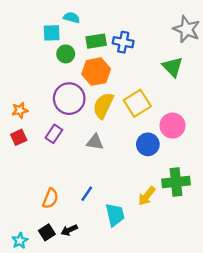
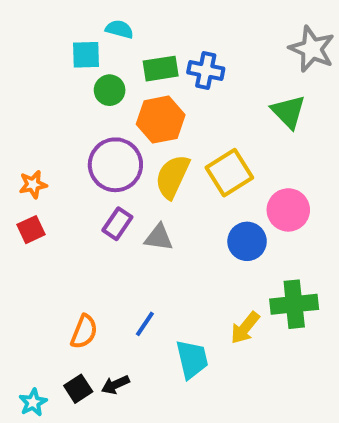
purple rectangle: (54, 134) -> (117, 224), moved

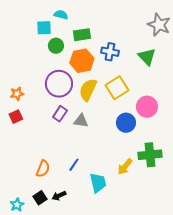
blue cross: (206, 71) -> (110, 52), moved

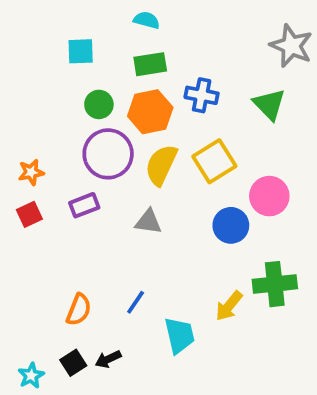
cyan semicircle: (61, 15) -> (147, 20), moved
green circle: (56, 46) -> (99, 104), moved
purple rectangle: (60, 114) -> (84, 205), moved, turned 35

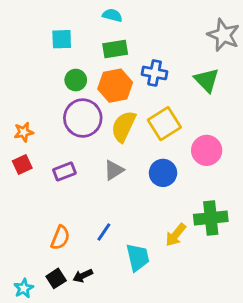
purple rectangle: (84, 205) -> (64, 171), moved
gray triangle: (148, 222) -> (114, 170), turned -40
blue circle: (231, 225) -> (163, 173), moved

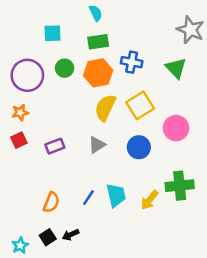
cyan semicircle: (112, 15) -> (96, 13), turned 49
purple circle: (83, 118) -> (27, 75), moved
cyan trapezoid: (138, 257) -> (116, 195), moved

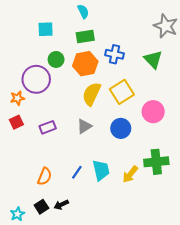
purple circle: (27, 75) -> (36, 79), moved

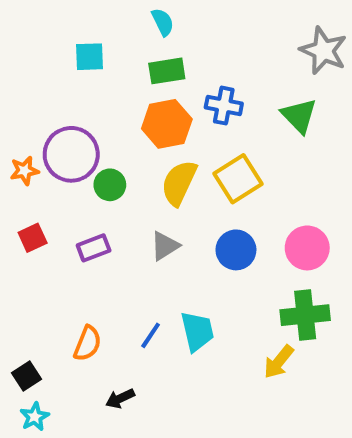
green circle: (56, 59) -> (110, 185), moved
orange star: (17, 98) -> (24, 171), moved
pink circle: (153, 112) -> (307, 248), moved
yellow arrow: (130, 174) -> (279, 362), moved
black square: (41, 207) -> (26, 376), moved

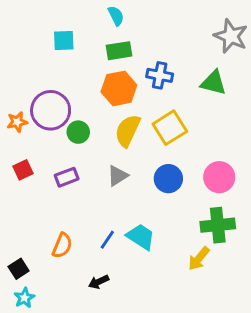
green triangle: (299, 116) -> (213, 83), turned -32
cyan trapezoid: (197, 331) -> (141, 237), turned -44
black arrow: (120, 398) -> (99, 282), moved

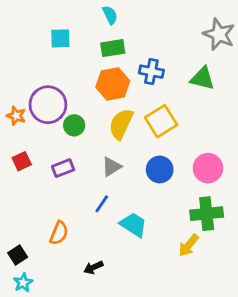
orange star: (17, 122) -> (16, 116), turned 30
blue line: (107, 240) -> (102, 204), moved

